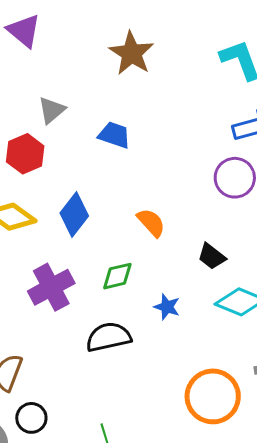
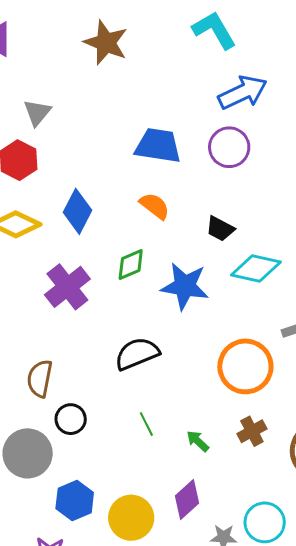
blue trapezoid: (114, 135) -> (158, 146), moved, size x1.4
blue star: (167, 307) -> (185, 286), size x1.8
black semicircle: (109, 337) -> (137, 354), moved

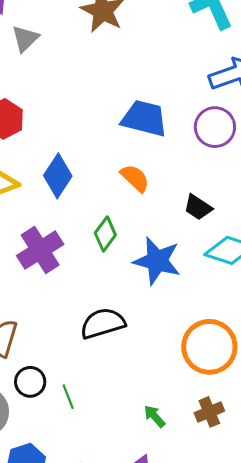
gray triangle: (37, 113) -> (25, 39), moved
green diamond: (131, 265) -> (105, 234), turned -36
green line: (146, 424) -> (68, 397), moved

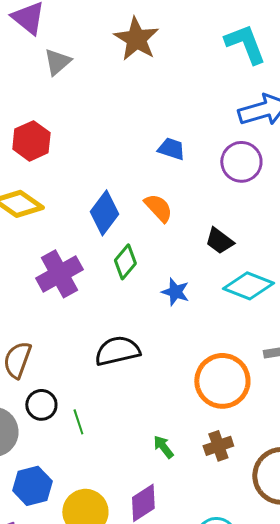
blue trapezoid: (144, 118) -> (171, 149), size x0.6
blue diamond: (58, 176) -> (104, 213), moved
blue star: (157, 261) -> (175, 292), size x0.6

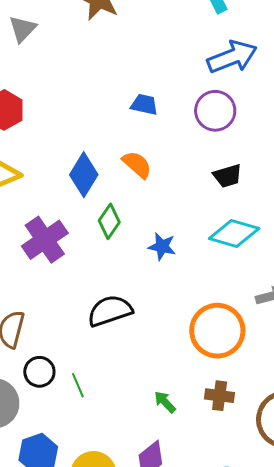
black trapezoid: (219, 241) -> (228, 176), moved, turned -48
brown cross: (218, 446) -> (220, 396), turned 32

